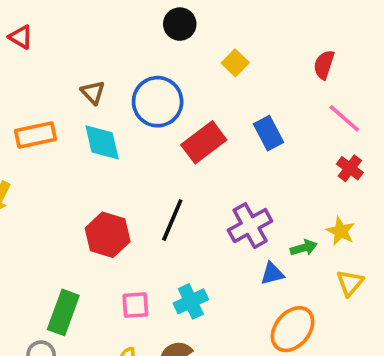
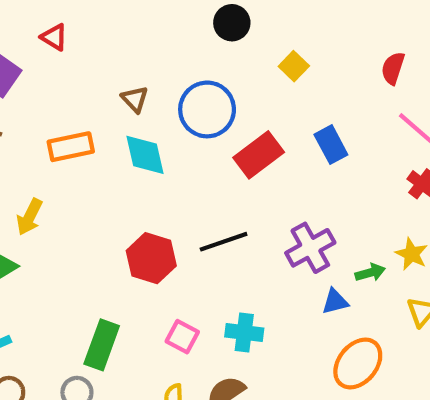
black line: (172, 220) -> (224, 242), turned 48
cyan cross: (191, 301) -> (244, 333), turned 32
pink square: (135, 305) -> (182, 337), turned 32

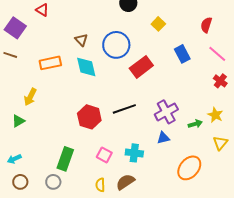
blue rectangle: (331, 145) -> (182, 54), moved
blue triangle: (335, 302) -> (163, 138), moved

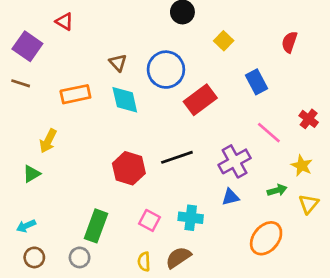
pink line: (217, 54) -> (269, 133), moved
green arrow: (195, 124) -> (277, 190), moved

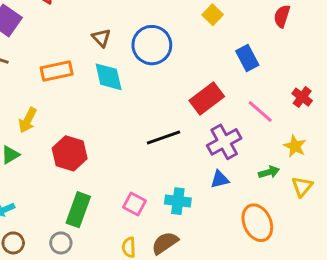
red rectangle: (200, 100) -> (207, 98), moved
red hexagon: (129, 168) -> (70, 153), moved
orange ellipse: (266, 238) -> (257, 223), turned -64

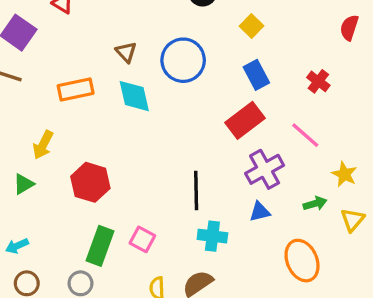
red semicircle: (282, 16) -> (349, 28), moved
blue rectangle: (247, 58) -> (256, 75), moved
red cross: (302, 97) -> (318, 81), moved
black line: (163, 137) -> (196, 191), moved, turned -72
pink square: (135, 204) -> (142, 239), moved

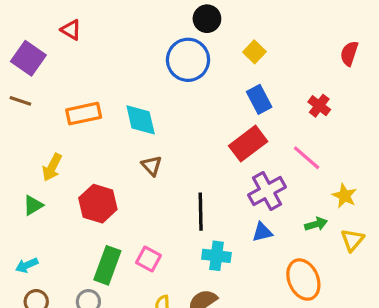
brown triangle: (126, 52) -> (152, 166), moved
blue circle: (183, 60) -> (188, 60), moved

